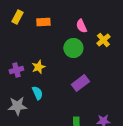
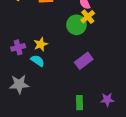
yellow cross: (103, 40) -> (88, 17), moved
cyan semicircle: (37, 93) -> (38, 61), moved, turned -32

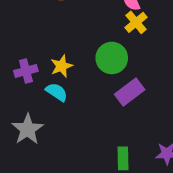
green circle: (76, 25) -> (112, 58), moved
gray star: (19, 84) -> (28, 129), turned -30

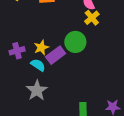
purple rectangle: (130, 92) -> (56, 55), moved
gray star: (28, 129) -> (37, 90), moved

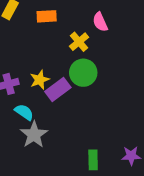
yellow cross: (92, 18) -> (79, 42), moved
cyan semicircle: (38, 65) -> (24, 112), moved

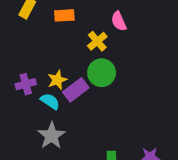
cyan semicircle: (24, 112) -> (50, 101), moved

